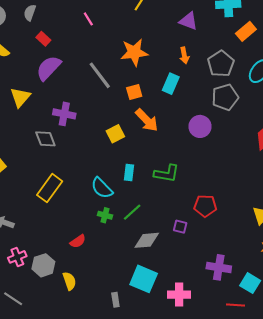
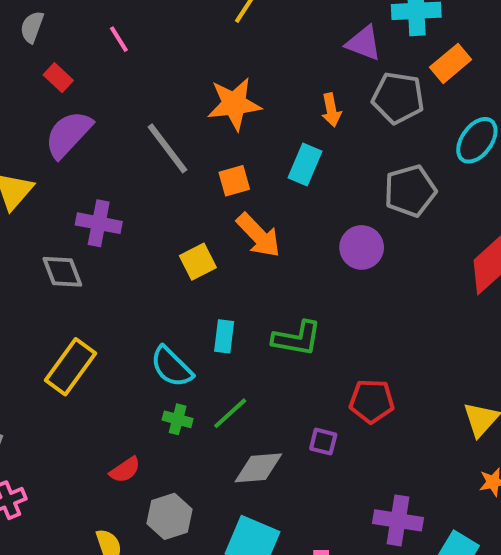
pink line: (88, 19) -> (119, 39), moved
purple triangle: (189, 21) -> (364, 43), moved
gray pentagon: (221, 64) -> (398, 98), moved, turned -30
gray hexagon: (43, 265) -> (169, 516), moved

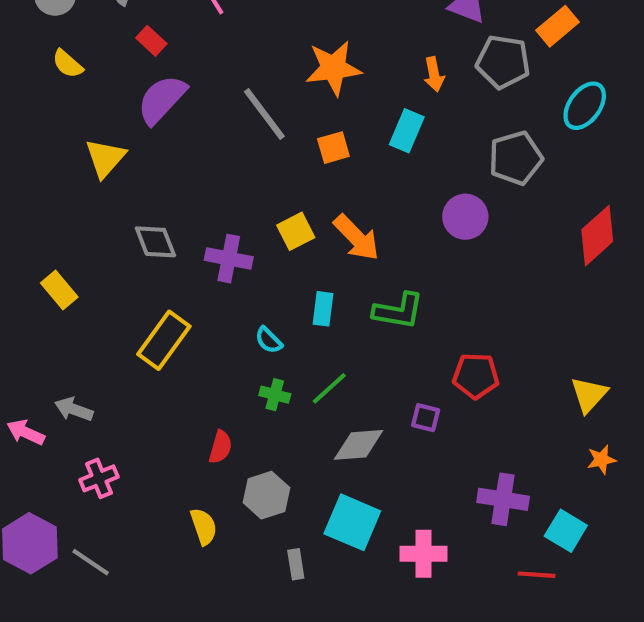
purple cross: (99, 223) -> (229, 259), moved
orange arrow: (258, 235) -> (356, 238), moved
cyan semicircle: (172, 367) -> (269, 340), size x0.6
red semicircle: (125, 470) -> (220, 447), turned -40

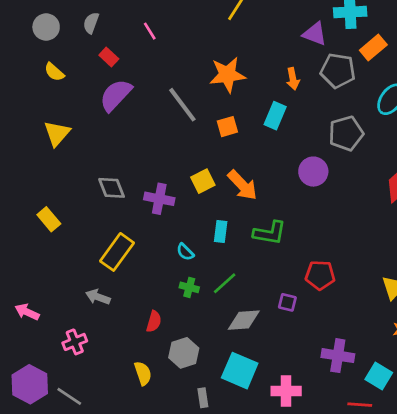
yellow triangle: (105, 158) -> (57, 133), moved
gray arrow: (74, 409) -> (98, 297), moved

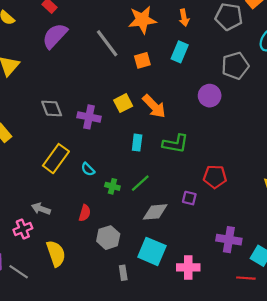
orange arrow: (293, 79) -> (184, 18), moved
cyan semicircle: (185, 252) -> (88, 169), moved
gray arrow: (98, 297) -> (41, 209), moved
yellow semicircle: (143, 373) -> (56, 254), moved, size x1.4

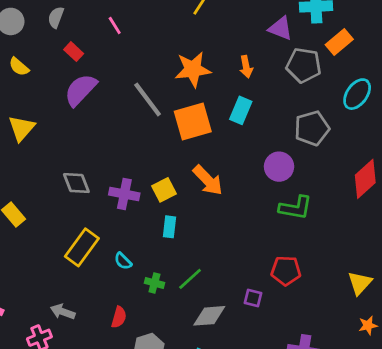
orange square: (142, 60) -> (193, 121), size x1.8
yellow square: (123, 103) -> (164, 190), moved
cyan rectangle: (137, 143) -> (169, 227), moved
green L-shape: (175, 144) -> (295, 208), moved

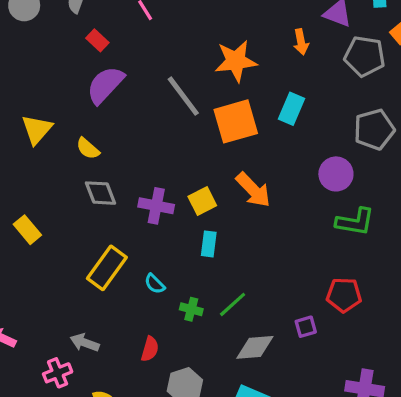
yellow semicircle: (19, 67) -> (88, 149), moved
orange arrow: (246, 67) -> (301, 42), moved
purple square: (253, 298) -> (306, 327), turned -30

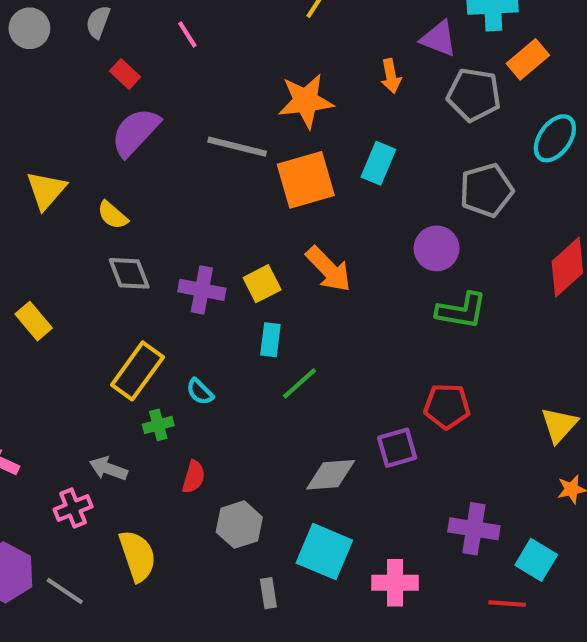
gray line: (183, 96) -> (237, 147), turned -39
green line: (233, 304) -> (299, 383), moved
green cross: (191, 309) -> (158, 425), moved, turned -30
purple square: (306, 327) -> (397, 448), size x1.4

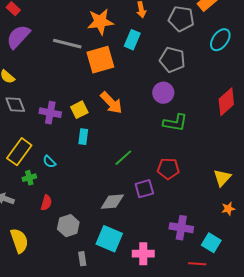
cyan rectangle: (378, 163) -> (132, 40), moved
gray pentagon: (486, 190) -> (172, 60), moved, turned 30
green line: (299, 383) -> (123, 158), moved

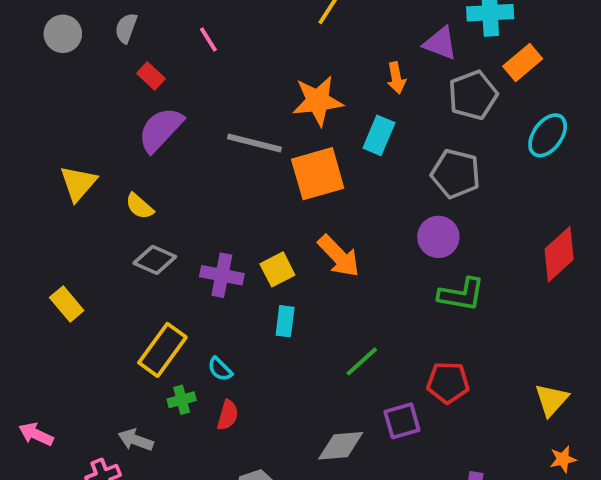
gray pentagon: (181, 19) -> (473, 95), turned -30
gray diamond: (15, 105) -> (155, 260), turned -45
red semicircle: (46, 203) -> (228, 415), moved

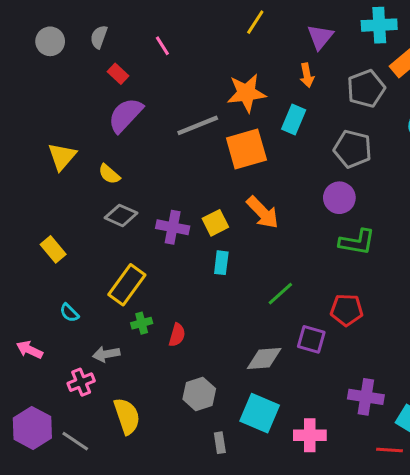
purple triangle: (440, 43) -> (320, 37), moved, turned 48
gray line: (254, 143) -> (198, 125), turned -36
cyan semicircle: (220, 369) -> (69, 313), moved
purple square: (402, 421) -> (311, 339), turned 32
gray arrow: (136, 440) -> (106, 354), turned -30

